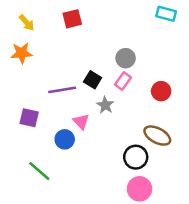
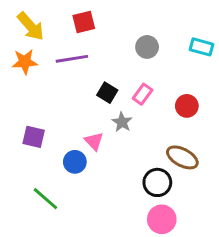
cyan rectangle: (166, 14) -> (202, 47), moved
yellow arrow: (27, 23) -> (31, 26), size x1.5
gray circle: (126, 58) -> (147, 47), moved
purple line: (62, 90) -> (72, 59), moved

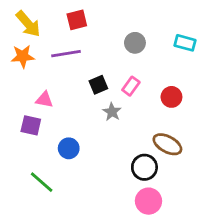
black square: (107, 93) -> (98, 85), turned 36
pink triangle: (94, 141) -> (44, 100), moved, turned -36

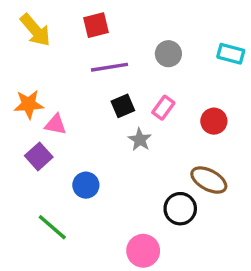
purple line: (66, 54) -> (109, 67), moved
orange star: (23, 56) -> (29, 104), moved
purple square: (31, 125) -> (39, 156), turned 35
pink circle: (148, 201) -> (143, 251), moved

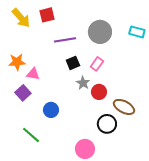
red square: (96, 25) -> (47, 15), moved
gray circle: (168, 54) -> (100, 32), size x1.5
red circle: (214, 121) -> (99, 92), moved

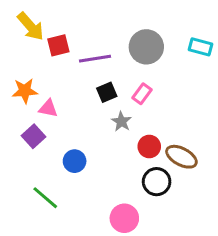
red square: (47, 15) -> (58, 45), moved
red circle: (99, 92) -> (149, 146), moved

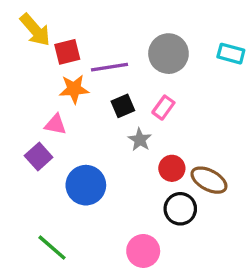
orange star: (25, 91) -> (74, 89), moved
blue circle: (75, 161) -> (86, 185), size x1.5
green line: (45, 198) -> (52, 248), moved

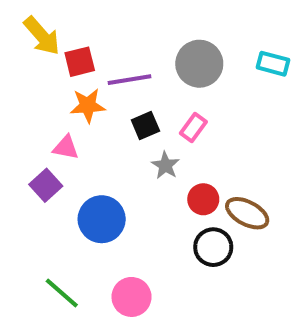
pink circle: (143, 251) -> (132, 297), moved

